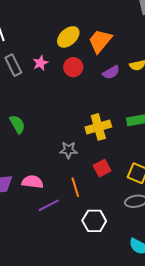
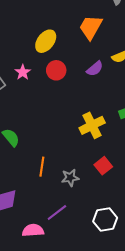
orange trapezoid: (100, 41) -> (91, 27), moved
gray star: (69, 150) -> (70, 178), moved
pink semicircle: (32, 182) -> (33, 230), moved
orange line: (75, 187) -> (42, 167), moved, turned 36

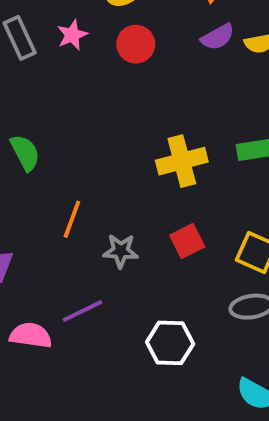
purple semicircle: (95, 69) -> (218, 37), moved

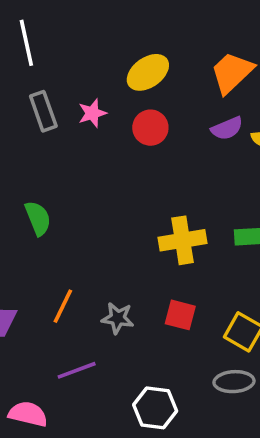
orange line: (72, 219) -> (63, 306), moved
red square: (187, 241) -> (180, 315), turned 36
pink semicircle: (31, 335) -> (28, 414), moved

